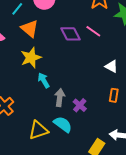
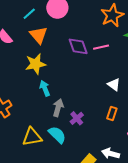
pink line: (93, 31) -> (101, 47), turned -56

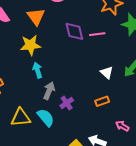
orange rectangle: (112, 114) -> (102, 101), turned 48

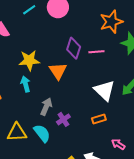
orange triangle: (36, 17) -> (58, 71), moved
purple diamond: (74, 31) -> (74, 48), turned 30
cyan arrow: (37, 70) -> (25, 84), moved
white triangle: (107, 73) -> (104, 90), size x1.6

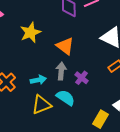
orange triangle: (58, 71) -> (65, 46), moved
cyan arrow: (25, 84) -> (38, 80), moved, turned 112

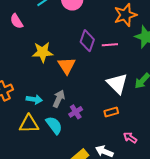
orange triangle: (65, 46) -> (67, 66), moved

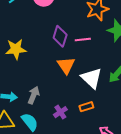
orange triangle: (67, 66) -> (66, 65), moved
purple cross: (76, 112) -> (60, 112), moved

